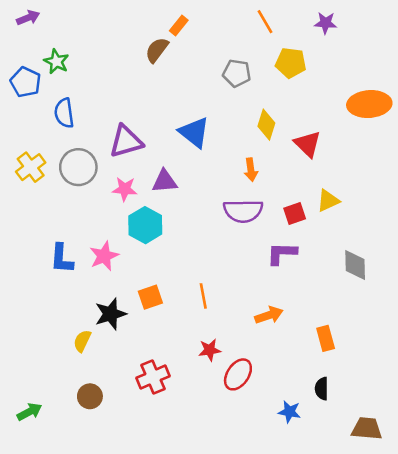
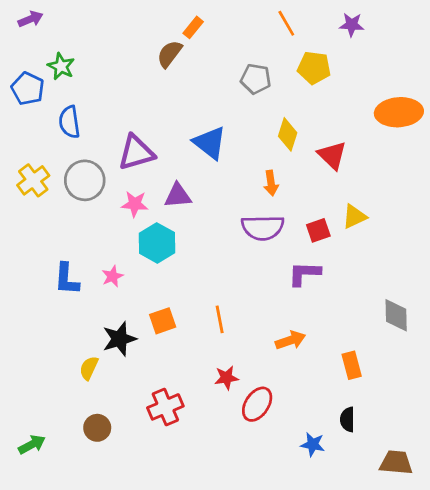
pink star: (104, 256) -> (113, 276), size x0.7
gray diamond: (355, 265) -> (396, 315), moved

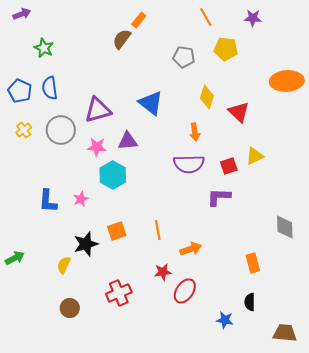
blue pentagon: (28, 89) -> (20, 91), moved
yellow cross: (33, 180) -> (24, 130), size x0.7
orange arrow: (290, 340) -> (191, 249), moved
green arrow: (32, 444) -> (15, 258), moved

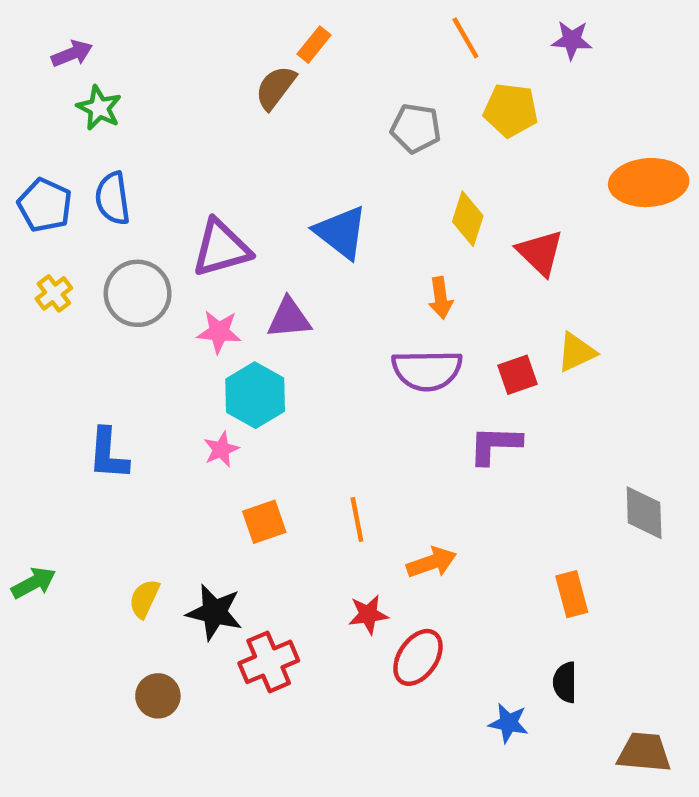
purple arrow: (22, 14) -> (72, 54), moved
pink star: (81, 199) -> (221, 449), moved
black star: (86, 244) -> (214, 612), moved, turned 30

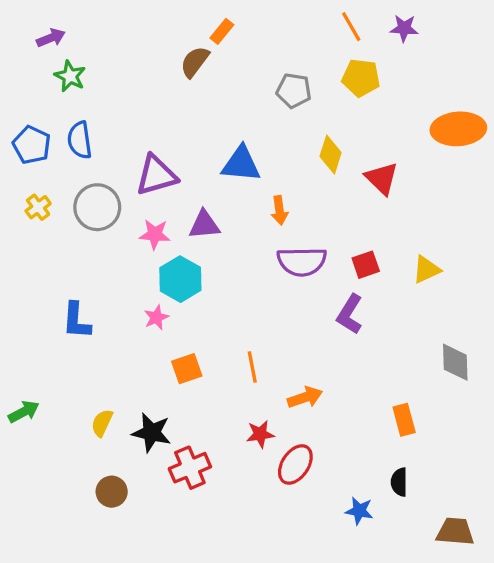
orange line: (465, 38) -> (351, 27), moved
blue triangle: (341, 232) -> (241, 164), turned -33
orange arrow: (441, 298) -> (279, 210), moved
yellow triangle: (576, 352) -> (426, 270), moved
purple L-shape: (495, 445) -> (350, 314), turned -60

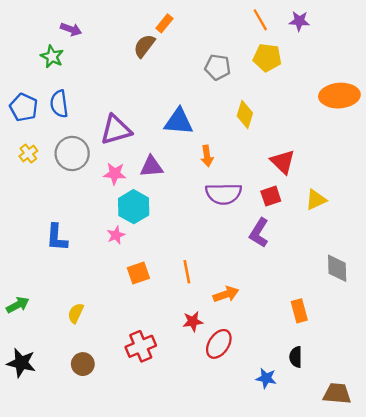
purple arrow: (51, 38) -> (71, 29), moved, turned 42
red triangle: (382, 178) -> (283, 162), moved
black star: (152, 433) -> (21, 363), moved

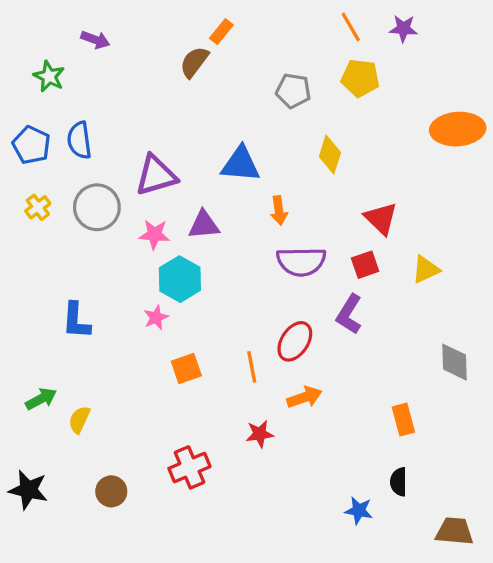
green star: (52, 57) -> (49, 76), moved
green arrow: (18, 305) -> (41, 399), moved
yellow semicircle: (76, 313) -> (79, 420), moved
red ellipse: (219, 344) -> (295, 341), moved

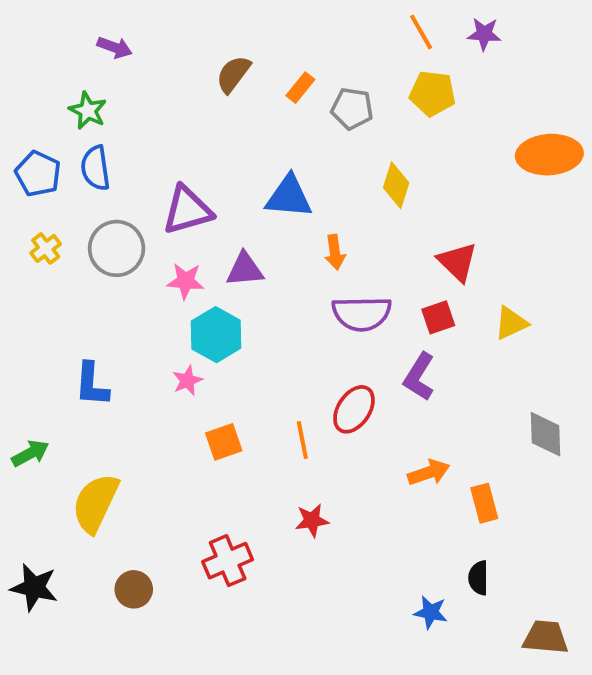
orange rectangle: (221, 32) -> (300, 88), moved
green star: (49, 76) -> (88, 111), moved
orange arrow: (304, 397) -> (429, 473), moved
green arrow: (41, 399) -> (30, 453), moved
yellow semicircle: (79, 420) -> (95, 503), size x1.8

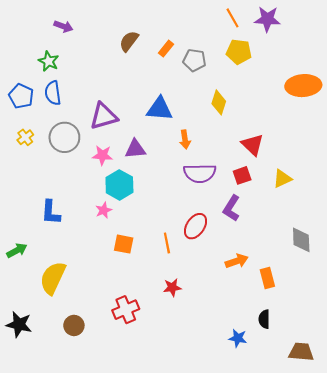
purple star: (484, 34) -> (267, 19), size x1.4
orange square: (224, 442) -> (124, 244), turned 30

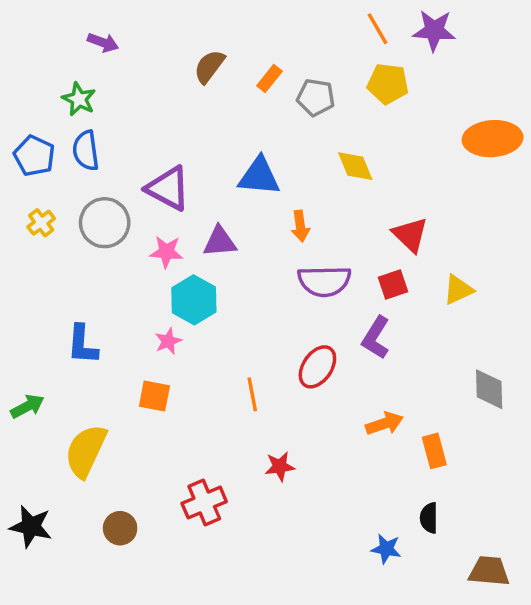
yellow diamond: (219, 102) -> (355, 166), turned -40
purple triangle: (104, 116) -> (168, 188), turned 44
orange line: (167, 243) -> (252, 394), moved
orange square: (124, 244) -> (154, 396), moved

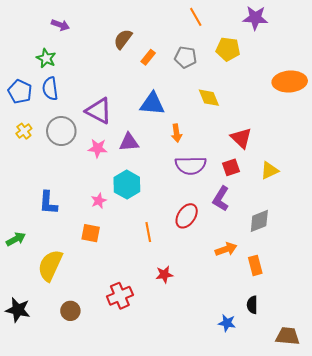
orange line: (378, 29) -> (196, 17), moved
orange rectangle: (269, 79) -> (148, 57), moved
cyan hexagon: (194, 300) -> (127, 185), moved
gray diamond: (489, 389) -> (259, 221), moved, turned 70

